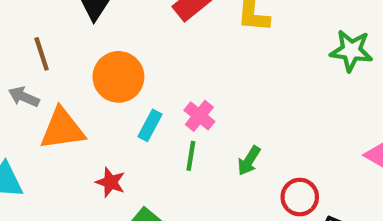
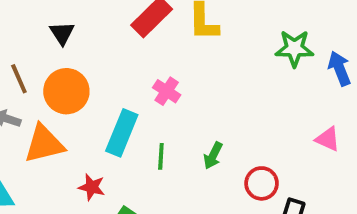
orange circle: (118, 77) -> (66, 91), moved
pink cross: (199, 116) -> (167, 91), moved
cyan rectangle: (150, 125) -> (122, 133), size x1.6

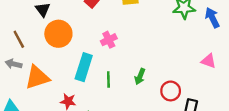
orange circle: (66, 91) -> (58, 34), moved
pink cross: (167, 91) -> (109, 40), turned 35

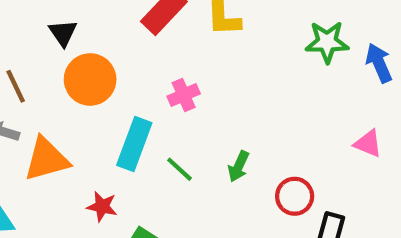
green line: (108, 79) -> (179, 169), turned -49

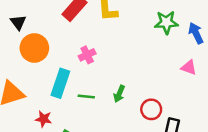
pink triangle: (368, 144) -> (189, 67), moved
green line: (179, 169) -> (86, 96), turned -35

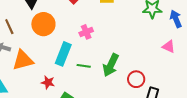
green arrow: (119, 94) -> (111, 65), size x1.6

